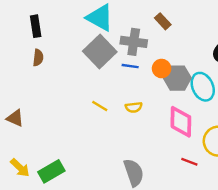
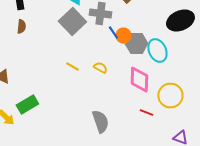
blue line: (130, 66) -> (113, 32), moved, turned 48
yellow semicircle: (134, 107) -> (100, 68), turned -144
green rectangle: (51, 171) -> (27, 104), moved

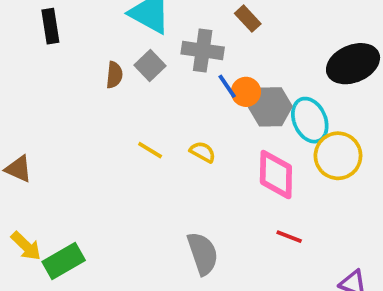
gray square: (72, 22) -> (150, 66), size x0.6
brown semicircle: (21, 26) -> (114, 75), moved
yellow circle: (170, 96) -> (338, 156), moved
green rectangle: (27, 104) -> (64, 261), moved

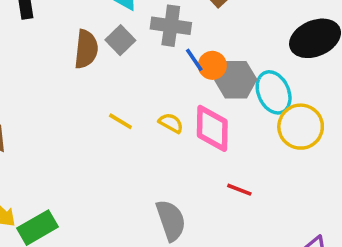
brown semicircle: (114, 75) -> (86, 49), size x1.5
pink diamond: (276, 175) -> (212, 128), moved
red line: (289, 237) -> (239, 190), moved

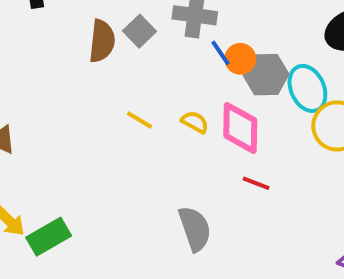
red line: (239, 190) -> (256, 183), moved

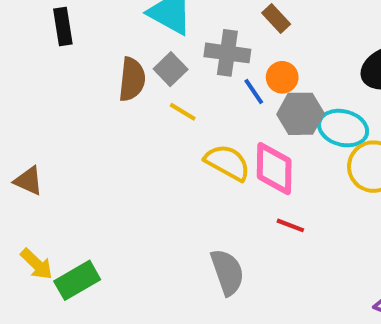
orange circle: (240, 59) -> (282, 77), moved
cyan ellipse: (307, 88) -> (343, 128), turned -51
yellow line: (140, 120) -> (183, 112), moved
yellow semicircle: (195, 122) -> (227, 163), size x1.6

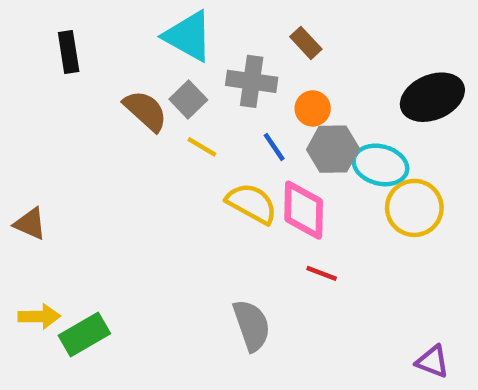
brown semicircle: (132, 79) -> (145, 111), turned -54
blue line: (254, 91) -> (274, 147), moved
yellow arrow: (37, 264) -> (39, 316), turned -45

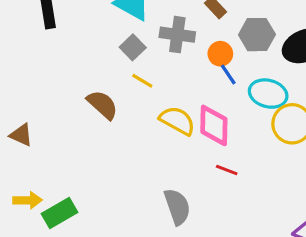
brown semicircle: (145, 111) -> (102, 105), moved
blue line: (274, 147) -> (228, 74), moved
gray hexagon: (333, 149) -> (257, 35), moved

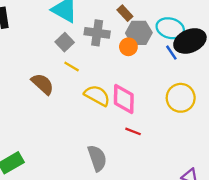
gray hexagon: (257, 35) -> (139, 33), moved
blue line: (228, 74) -> (171, 53), moved
cyan ellipse: (268, 94) -> (170, 28), moved

